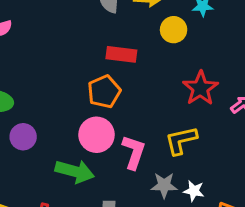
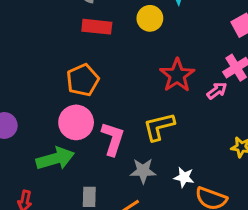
red rectangle: (121, 54) -> (97, 27), moved
green arrow: (75, 171) -> (55, 159), turned -30
white star: (194, 191) -> (184, 177), moved

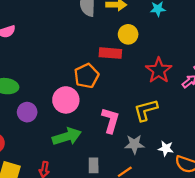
yellow circle: (150, 18) -> (128, 34), moved
red rectangle: (97, 27) -> (110, 53), moved
pink circle: (76, 122) -> (66, 100), moved

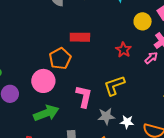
yellow circle: (128, 34) -> (143, 21), moved
red star: (159, 70) -> (124, 50), size x0.7
white star: (166, 148) -> (127, 122), moved

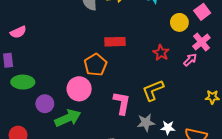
green arrow: (46, 113) -> (68, 118), moved

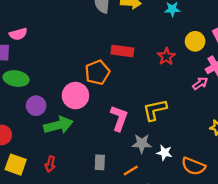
pink semicircle: (18, 32) -> (18, 34), moved
red star: (161, 53) -> (166, 56), moved

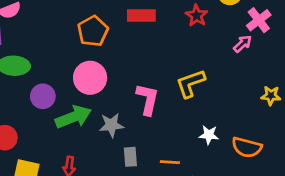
orange pentagon: (97, 72) -> (93, 31), moved
gray star: (142, 143) -> (111, 125), moved
orange line: (131, 171) -> (170, 162), turned 42

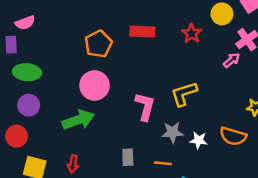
purple circle: (43, 96) -> (29, 105), moved
gray star: (111, 125) -> (173, 132), moved
orange semicircle: (247, 147) -> (233, 136), moved

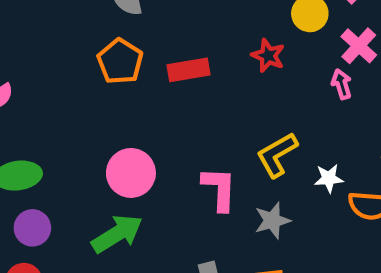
orange pentagon: (98, 44) -> (120, 61), moved
pink arrow: (232, 60) -> (342, 84), turned -54
white star: (199, 140) -> (329, 178), moved

